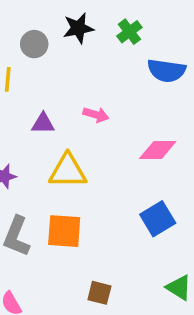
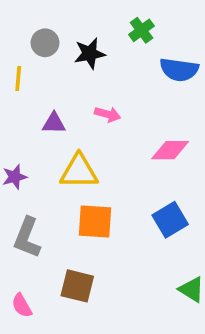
black star: (78, 28) -> (90, 54), moved
orange square: (64, 231) -> (95, 222), moved
brown square: (99, 293) -> (77, 286), moved, size x1.4

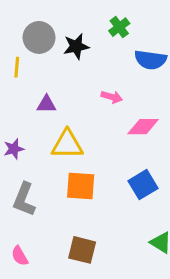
gray circle: (45, 43) -> (39, 37), size x1.4
pink arrow: (108, 114) -> (112, 97), moved
brown square: (77, 286) -> (82, 250), moved

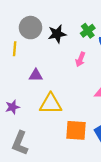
green cross: (119, 27) -> (88, 31), moved
pink arrow: (112, 97) -> (80, 59), moved, turned 96
orange square: (81, 186) -> (76, 130), moved

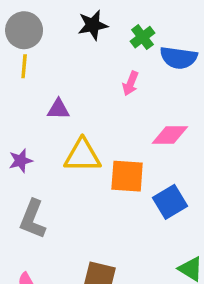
gray circle: (31, 28) -> (24, 30), moved
black star: (57, 34) -> (93, 25), moved
orange square: (76, 130) -> (127, 176), moved

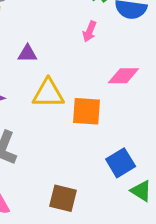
blue square: (170, 202) -> (121, 163), moved

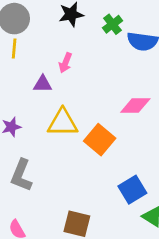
pink arrow: (90, 31) -> (65, 63), moved
orange square: (87, 111) -> (100, 140), turned 36

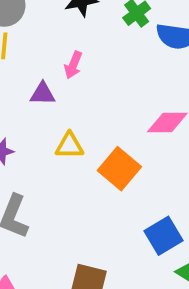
yellow triangle: (63, 123) -> (69, 146), size x0.7

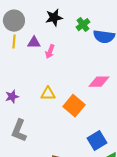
purple triangle: (43, 94) -> (34, 43), moved

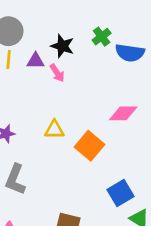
black star: (54, 18) -> (62, 46), moved, turned 30
pink arrow: (50, 52) -> (57, 73), turned -56

